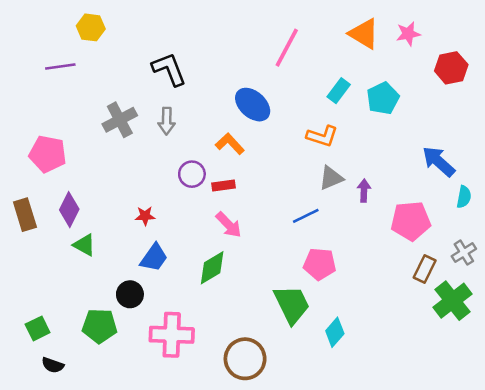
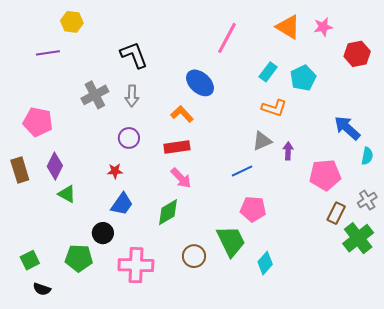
orange L-shape: (322, 136) -> (274, 108), moved
purple circle: (192, 174) -> (129, 138), moved
red rectangle: (224, 186) -> (177, 147), size x1.4
brown circle: (245, 359) -> (194, 256), moved, size x0.7

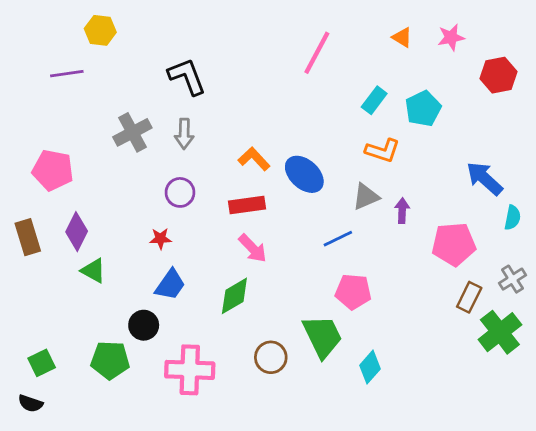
orange triangle: (288, 27) -> (402, 37), size x0.6
blue ellipse: (200, 83) -> (304, 174), moved
black semicircle: (42, 289) -> (30, 403), moved

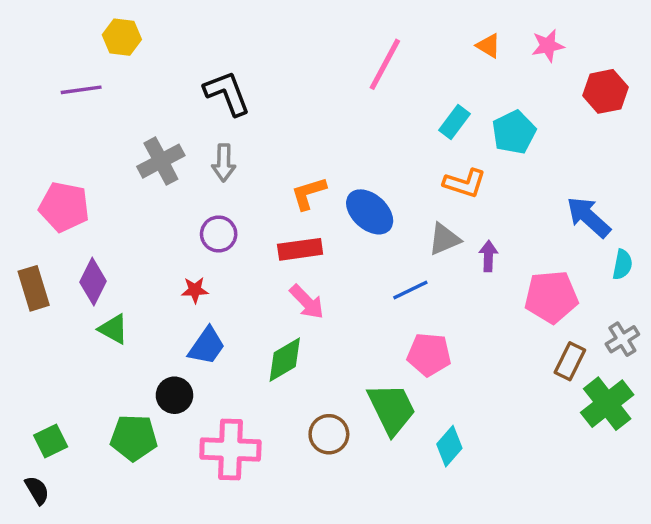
orange L-shape: (254, 159) -> (309, 193), turned -64
black semicircle: (30, 403) -> (37, 490), turned -140

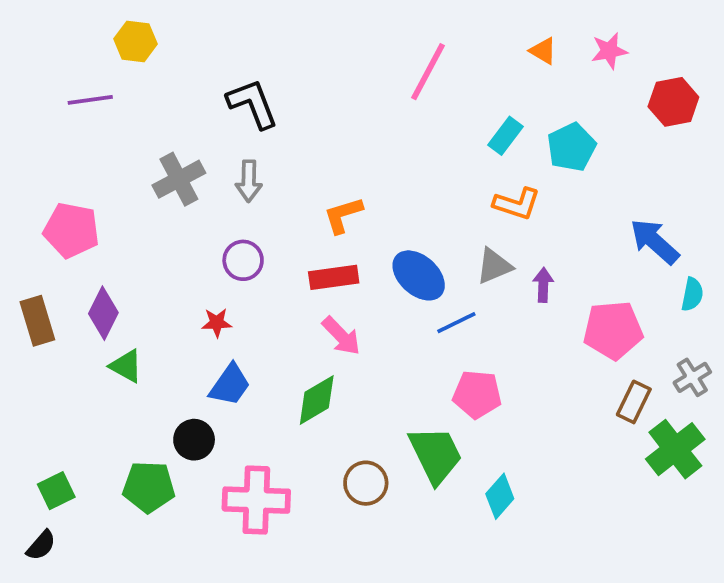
blue ellipse: (370, 212) -> (419, 275), moved
black semicircle: (37, 490) -> (41, 545), turned 72

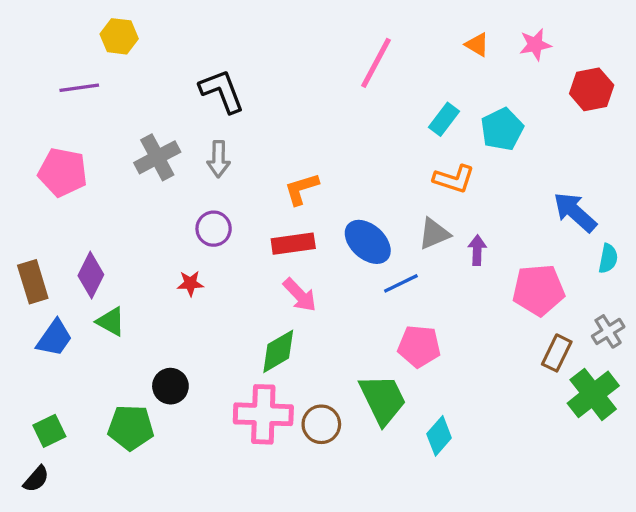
pink pentagon: (71, 230) -> (63, 172), moved
blue trapezoid: (230, 385) -> (54, 338), moved
pink cross: (256, 500) -> (263, 414), moved

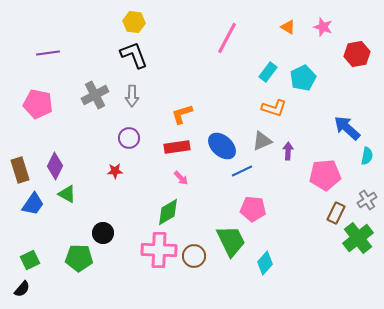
yellow hexagon: (119, 36) -> (134, 22), moved
pink star: (535, 45) -> (323, 27), turned 30
pink arrow: (300, 295) -> (181, 178), size x0.7

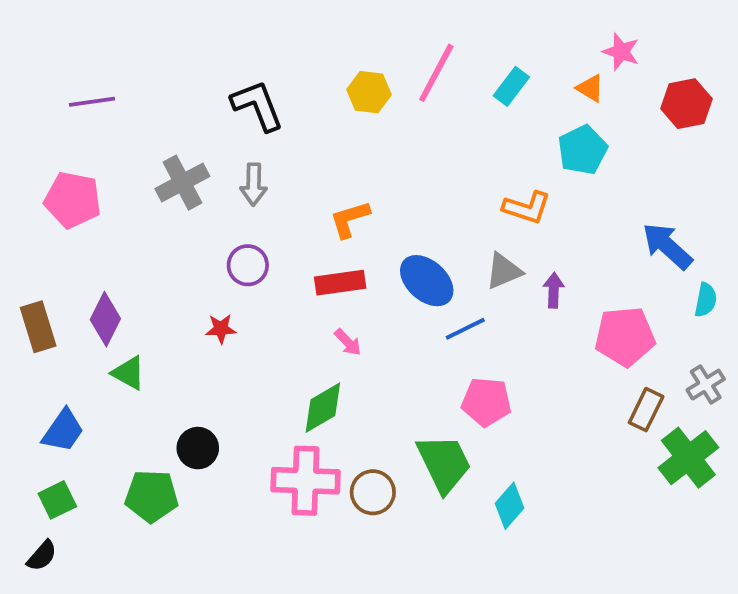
yellow hexagon: (134, 22) -> (369, 92), moved
orange triangle: (288, 27) -> (590, 88), moved
cyan rectangle: (268, 72) -> (511, 86), moved
blue trapezoid: (33, 204) -> (63, 431), moved

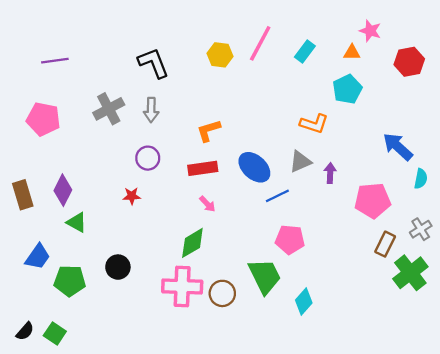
orange triangle: (590, 88) -> (352, 53), turned -30
green pentagon: (152, 496) -> (70, 281), moved
green square: (57, 500) -> (55, 334), moved, turned -30

